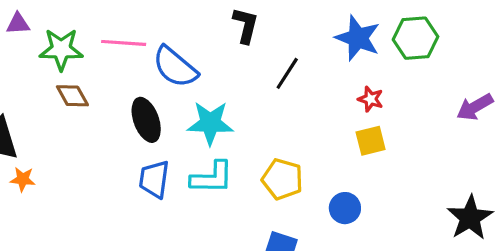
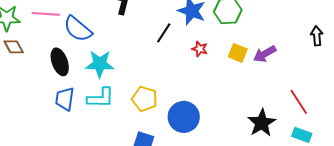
black line: (287, 73) -> (164, 33), moved
yellow square: (371, 141) -> (238, 53), moved, turned 36
blue circle: (345, 208) -> (184, 117), size x1.6

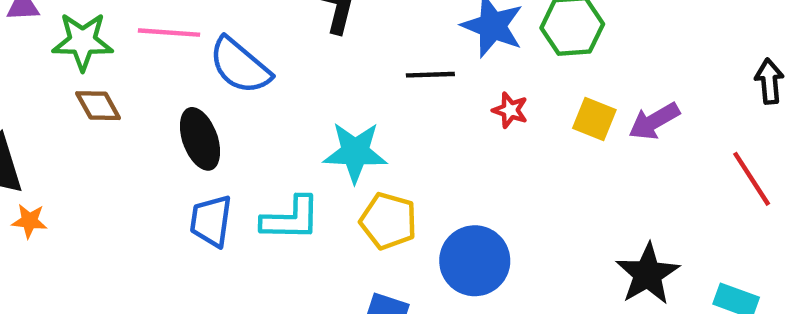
black line: (164, 33) -> (430, 75), turned 55
cyan star: (100, 64) -> (355, 152), moved
red line: (299, 102) -> (752, 179), moved

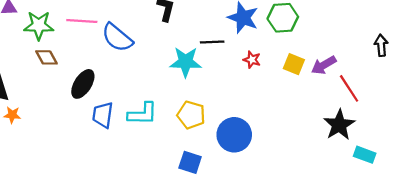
black ellipse: (200, 139) -> (83, 84), moved, turned 52
cyan star: (355, 152) -> (186, 62), moved
red line: (752, 179) -> (349, 88), moved
black star: (648, 274) -> (339, 125), moved

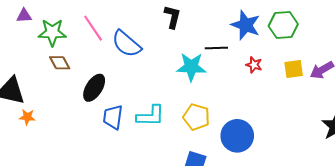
pink line: (82, 21) -> (93, 28), turned 52
yellow square: (294, 64) -> (294, 69), turned -30

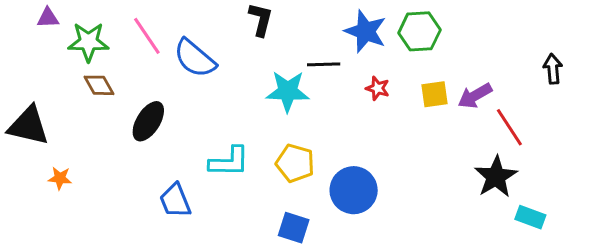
orange star: (27, 117) -> (60, 178), moved
blue trapezoid: (113, 117) -> (175, 201), moved, turned -30

